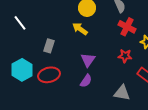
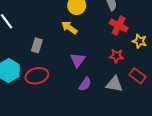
purple semicircle: (86, 81) -> (85, 84), moved
gray triangle: (122, 93) -> (114, 84), moved

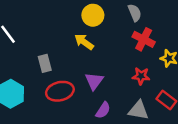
gray rectangle: (37, 45) -> (45, 63), turned -32
red ellipse: (37, 76) -> (60, 91), moved

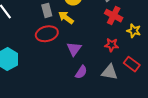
gray rectangle: (45, 63) -> (47, 10), moved
red ellipse: (60, 91) -> (47, 34), moved

